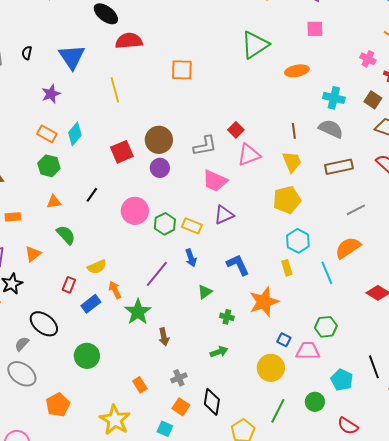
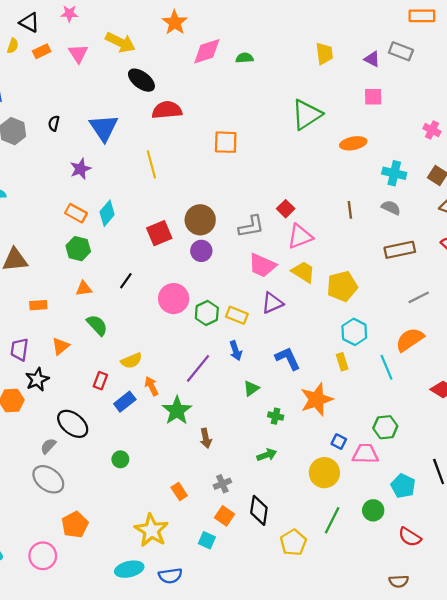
gray semicircle: (331, 129) -> (391, 208), size x0.7
yellow trapezoid: (292, 162) -> (303, 272), moved, turned -35
green circle: (87, 356) -> (120, 459), size x0.6
orange pentagon: (58, 405) -> (75, 525), moved

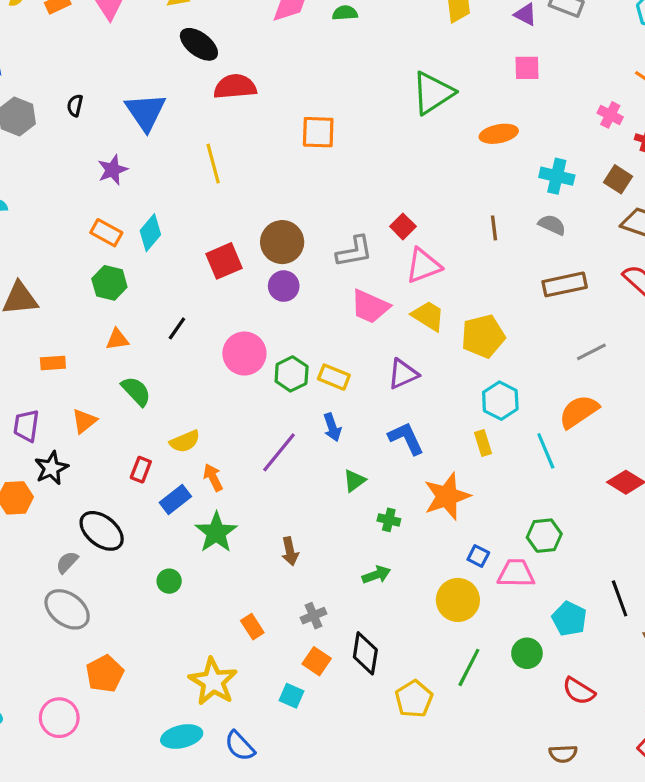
purple triangle: (272, 303) -> (403, 374), moved
green star: (177, 411) -> (216, 532), moved
blue semicircle: (170, 576) -> (240, 746), turned 55

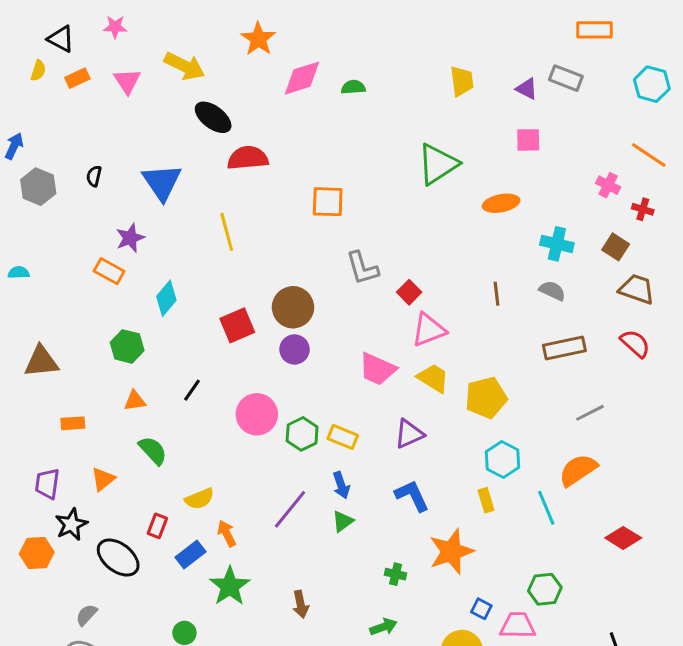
orange rectangle: (106, 233) -> (109, 271), moved
gray L-shape: (354, 251) -> (362, 268), moved, turned 84
green triangle: (354, 481) -> (343, 521), moved
black ellipse: (102, 531) -> (118, 558), moved

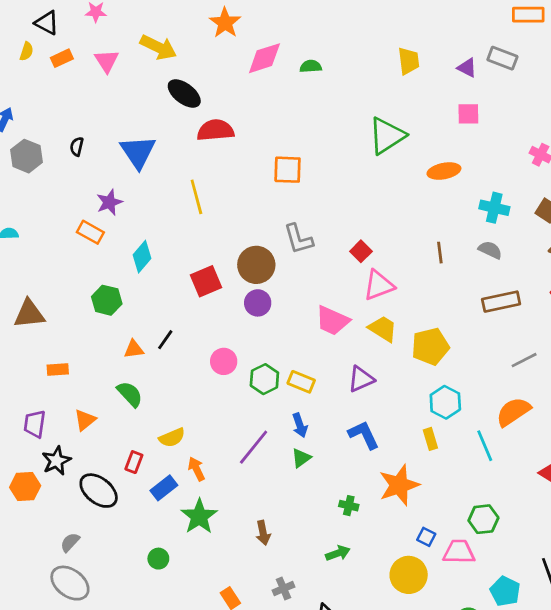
gray L-shape: (362, 268) -> (298, 239), moved
orange triangle: (135, 401) -> (134, 349), moved
pink circle: (257, 414) -> (224, 361), size x0.7

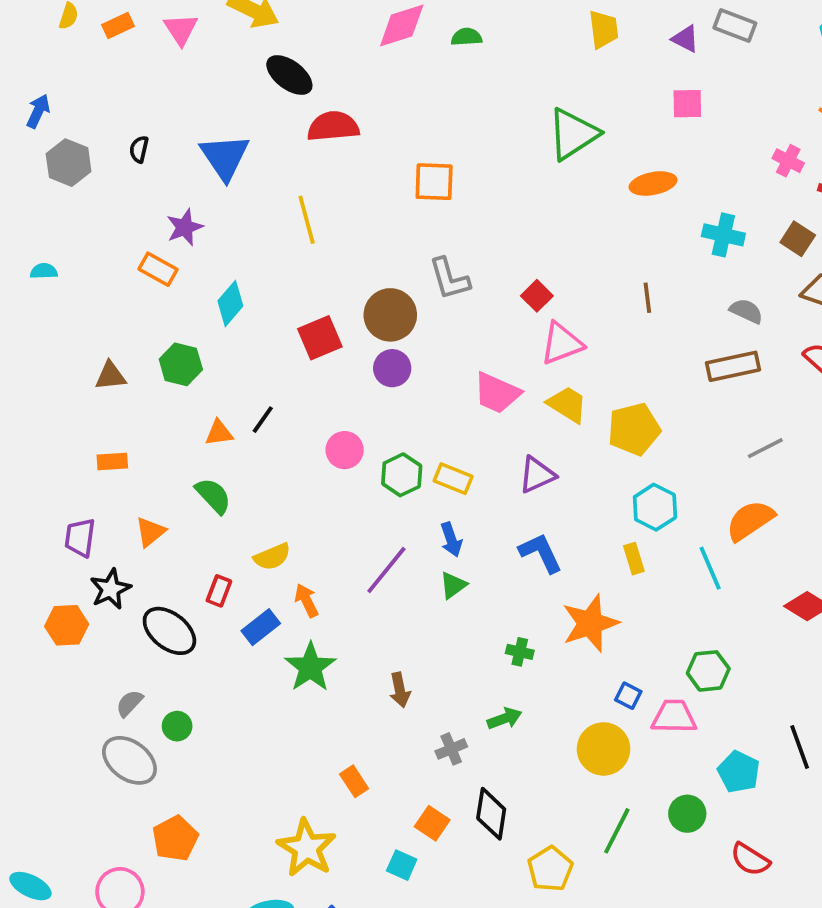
gray semicircle: (490, 250) -> (746, 311), moved
brown triangle: (29, 314) -> (110, 376), moved, size x0.7
green circle: (158, 559) -> (177, 726), moved
gray cross: (283, 589) -> (451, 749), moved

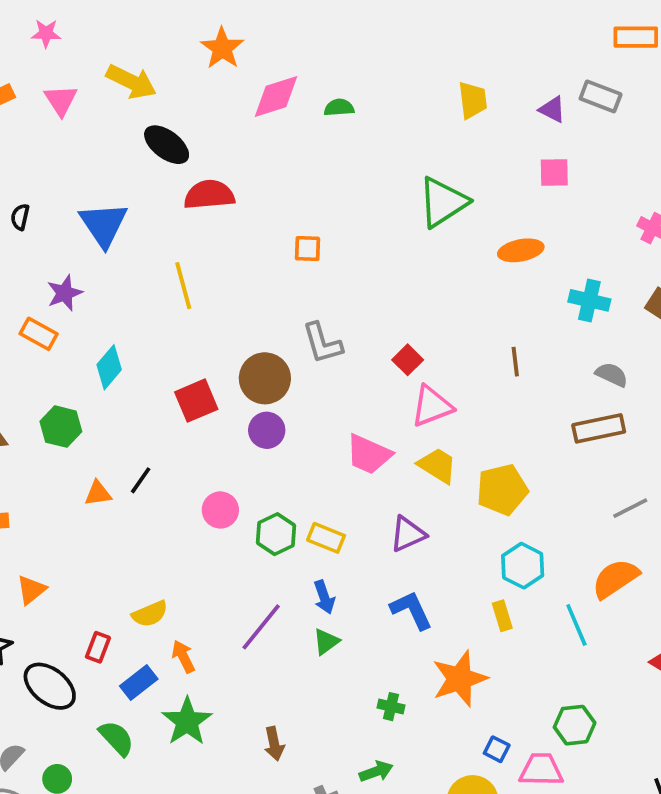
orange square: (434, 182) -> (308, 249), size x0.7
green semicircle: (213, 496) -> (117, 738), moved

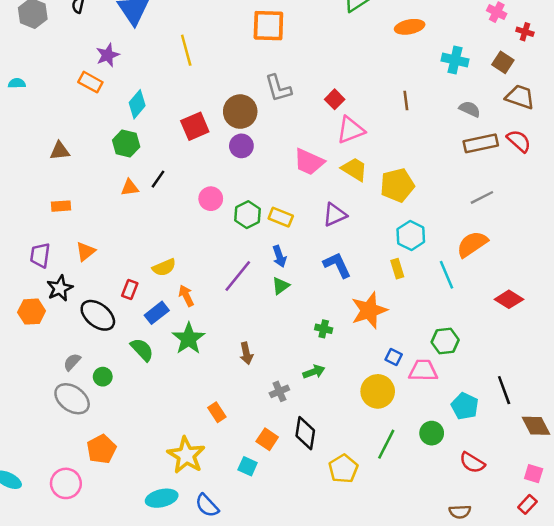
orange square: (308, 249) -> (268, 26), size x1.8
green hexagon: (61, 427) -> (126, 143), moved
brown rectangle: (599, 428) -> (481, 143), moved

